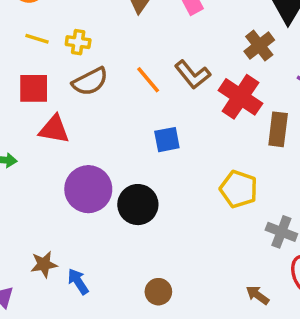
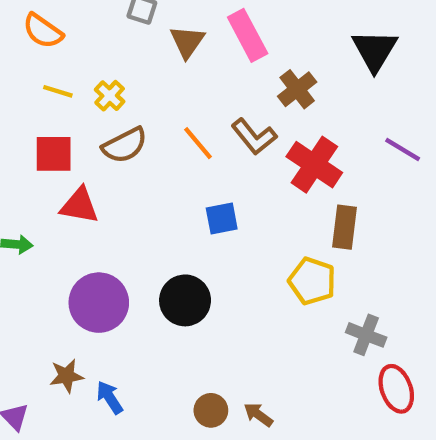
yellow cross: (78, 42) -> (110, 96), turned 35
brown cross: (259, 46) -> (297, 89), moved
brown rectangle: (278, 129) -> (345, 227), moved
purple circle: (88, 189) -> (99, 303), moved
brown arrow: (258, 295) -> (258, 415), moved

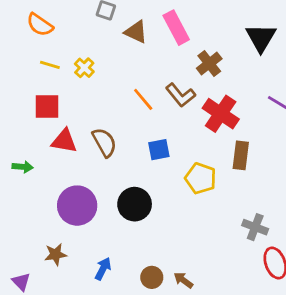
brown triangle: (187, 42) -> (136, 32), turned -40
brown semicircle: (125, 145) -> (104, 142), moved, turned -92
yellow pentagon: (312, 281) -> (201, 178), moved
blue arrow: (110, 397) -> (103, 269), moved, turned 60

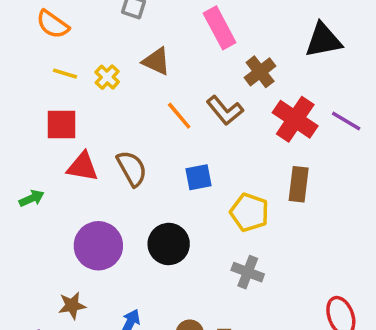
brown triangle: (136, 32) -> (156, 61), moved
black triangle: (261, 38) -> (323, 40), turned 48
red cross: (221, 114) -> (295, 119), moved
green arrow: (23, 167) -> (32, 198), turned -30
gray cross: (255, 227) -> (248, 272), moved

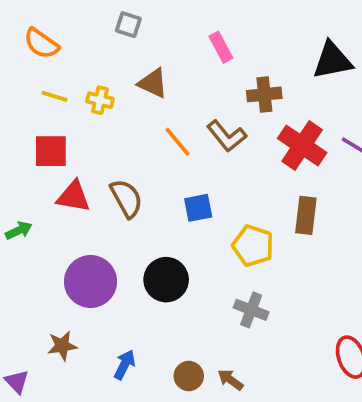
pink rectangle: (220, 28) -> (221, 47), size x0.7
brown cross: (260, 72) -> (264, 94), turned 32
yellow cross: (107, 77) -> (100, 100), turned -30

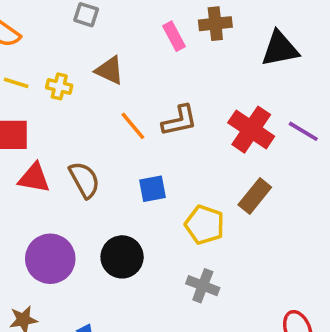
brown cross: (264, 94) -> (215, 24), moved
brown L-shape: (227, 136) -> (179, 121), turned -63
brown rectangle: (306, 215) -> (255, 196), turned 32

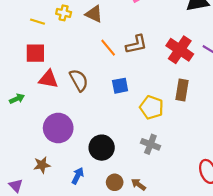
yellow cross: (59, 86) -> (64, 13), moved
brown rectangle: (255, 196) -> (182, 90), turned -30
black circle: (122, 257) -> (102, 148), moved

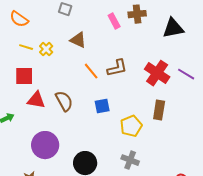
yellow cross: (64, 13) -> (46, 49), moved, turned 32
yellow pentagon: (152, 107) -> (131, 126), turned 30

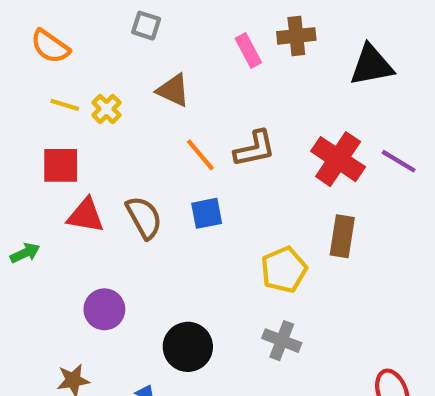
blue square: (102, 106) -> (207, 213), moved
purple circle: (45, 145) -> (104, 309), size x0.7

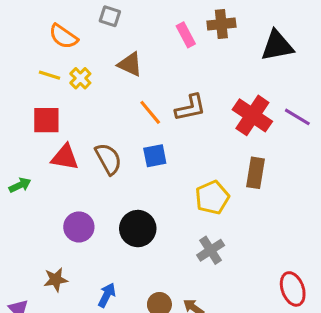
orange semicircle: (50, 46) -> (63, 36), moved
gray cross: (282, 341) -> (211, 250), turned 36
black circle: (188, 347) -> (138, 229), moved

